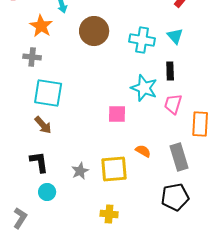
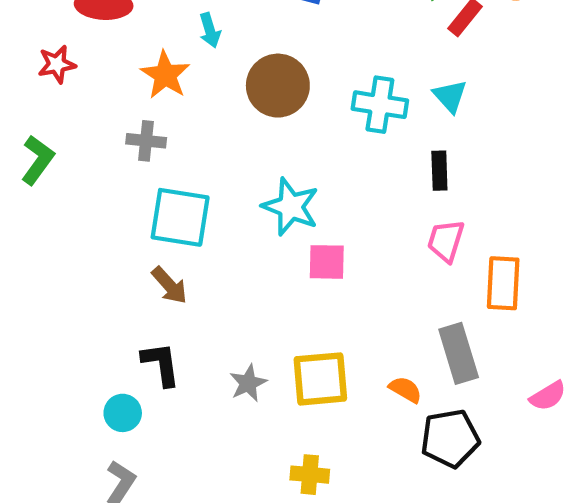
cyan star: (144, 88) -> (291, 207), moved
orange semicircle: (143, 151) -> (405, 390), moved
cyan circle: (47, 192) -> (123, 413), moved

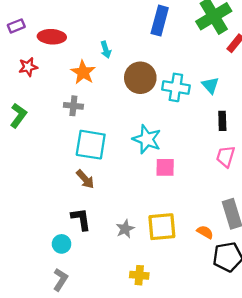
cyan triangle: (450, 96) -> (210, 85), moved
cyan cross: (380, 105) -> (176, 87), moved
yellow cross: (310, 475) -> (139, 275), moved

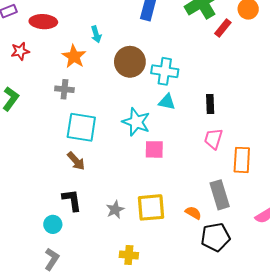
cyan triangle: (210, 85) -> (167, 102), moved, turned -36

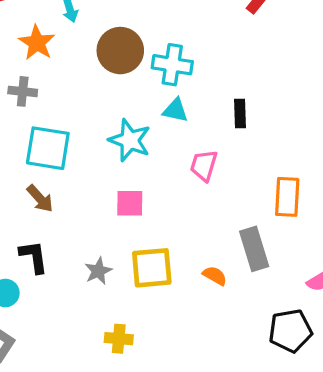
pink trapezoid: (213, 139) -> (204, 165), moved
pink square: (154, 149) -> (130, 203), moved
black pentagon: (215, 237) -> (290, 331), moved

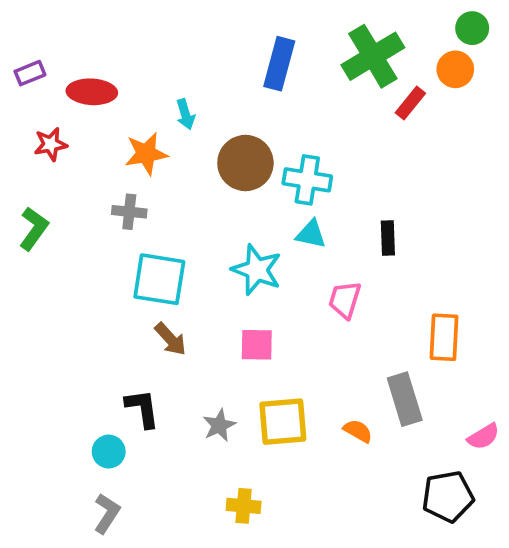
orange star: (37, 43) -> (146, 154), turned 30
brown arrow: (40, 199) -> (171, 339), moved

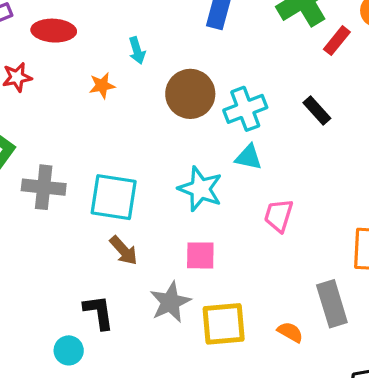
orange star: (146, 154) -> (102, 86), size x0.7
cyan cross: (307, 180) -> (245, 109), turned -30
gray cross: (129, 212) -> (44, 187), moved, size x1.4
black rectangle: (388, 238) -> (317, 111), moved, turned -40
gray star: (219, 425) -> (170, 302), moved, size x1.4

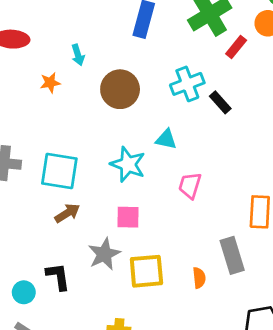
cyan cross: (245, 109) -> (187, 84), moved
brown arrow: (124, 250) -> (67, 213), turned -80
black L-shape: (99, 312) -> (58, 276), moved
orange semicircle: (290, 332) -> (199, 278), turned 54

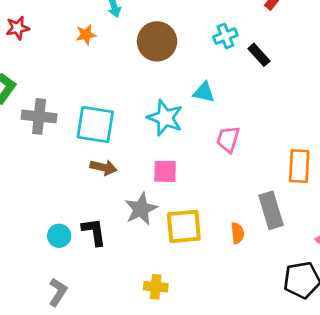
cyan cross: (187, 84) -> (225, 36), size x0.7
brown arrow: (67, 213) -> (103, 167), turned 45
cyan circle: (24, 292) -> (59, 236), moved

